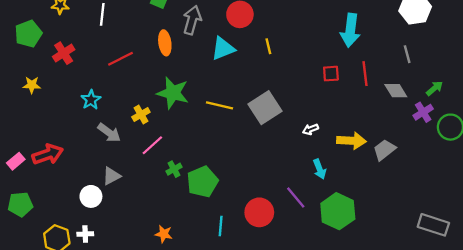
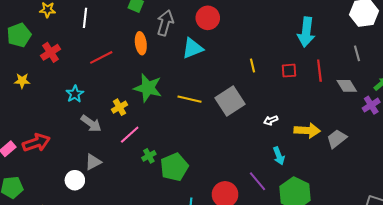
yellow line: (268, 46) -> (252, 66), moved

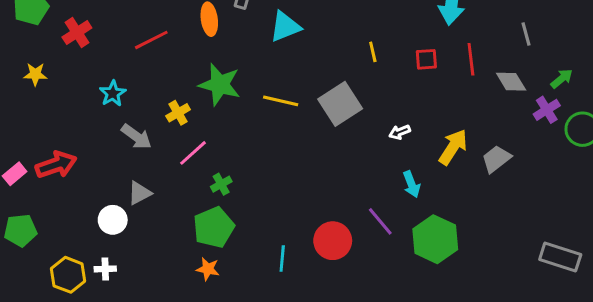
yellow arrow: (307, 130) -> (453, 147), turned -60
green pentagon: (174, 167) -> (214, 227), moved

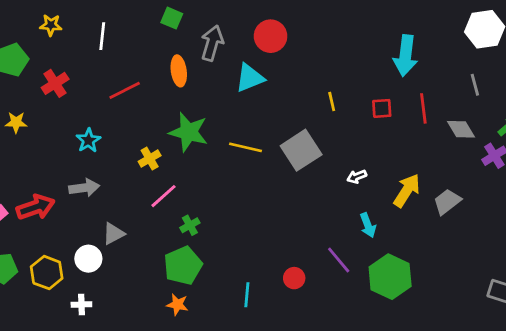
gray arrow: (136, 137) -> (84, 188), moved, turned -44
red circle: (333, 241) -> (294, 278), size x0.6
yellow hexagon: (68, 275) -> (47, 273), moved

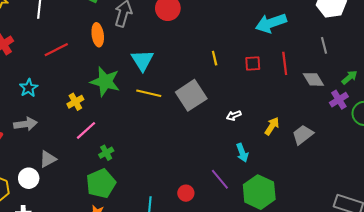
cyan arrow: (405, 56) -> (271, 23), turned 64
cyan triangle: (250, 78) -> (142, 60), moved, turned -40
yellow arrow: (407, 190) -> (272, 126), size x0.7

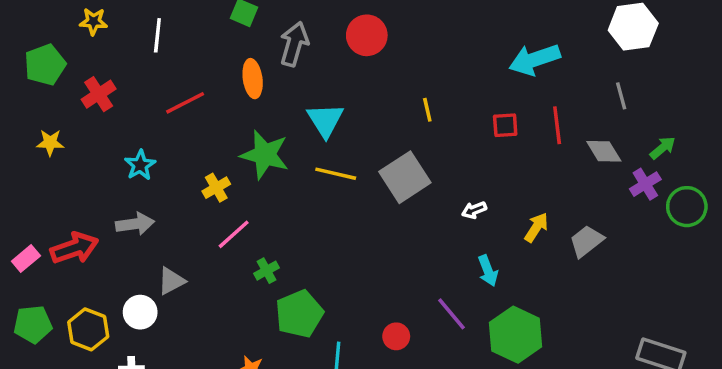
yellow line: (215, 58) -> (427, 110), moved
green pentagon: (101, 184) -> (299, 314), moved

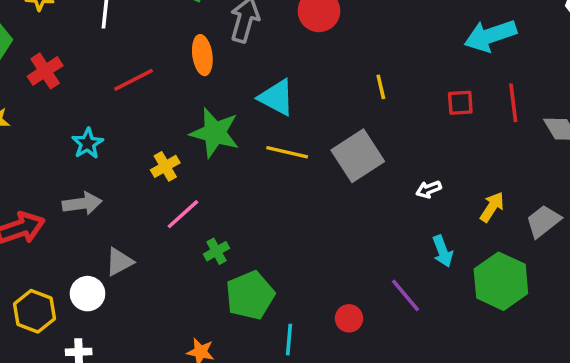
cyan triangle: (325, 120) -> (277, 97), turned -30
green hexagon: (516, 335) -> (501, 281), moved

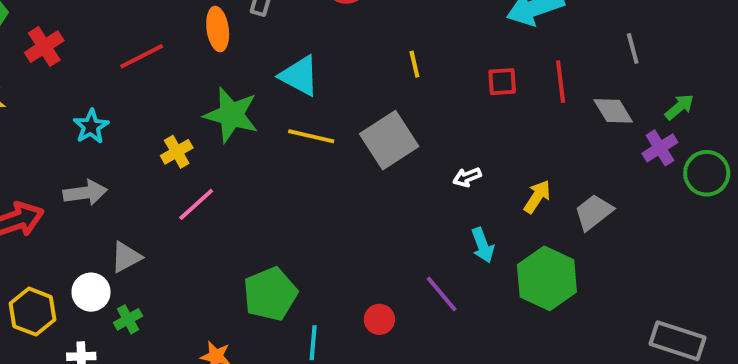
green cross: (216, 251) -> (128, 319), moved

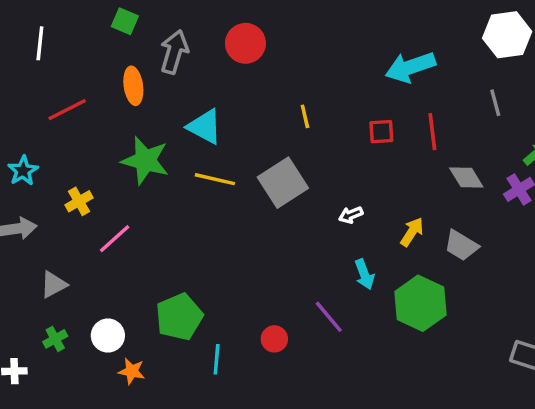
gray diamond: (613, 111) -> (466, 178), moved
yellow cross: (177, 152) -> (79, 201), moved
gray trapezoid: (594, 212) -> (461, 245), turned -111
white circle: (91, 292) -> (108, 336), moved

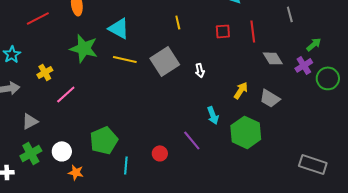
white arrow: (351, 215) -> (200, 70), moved, turned -80
green cross: (55, 339) -> (31, 153), size x1.5

